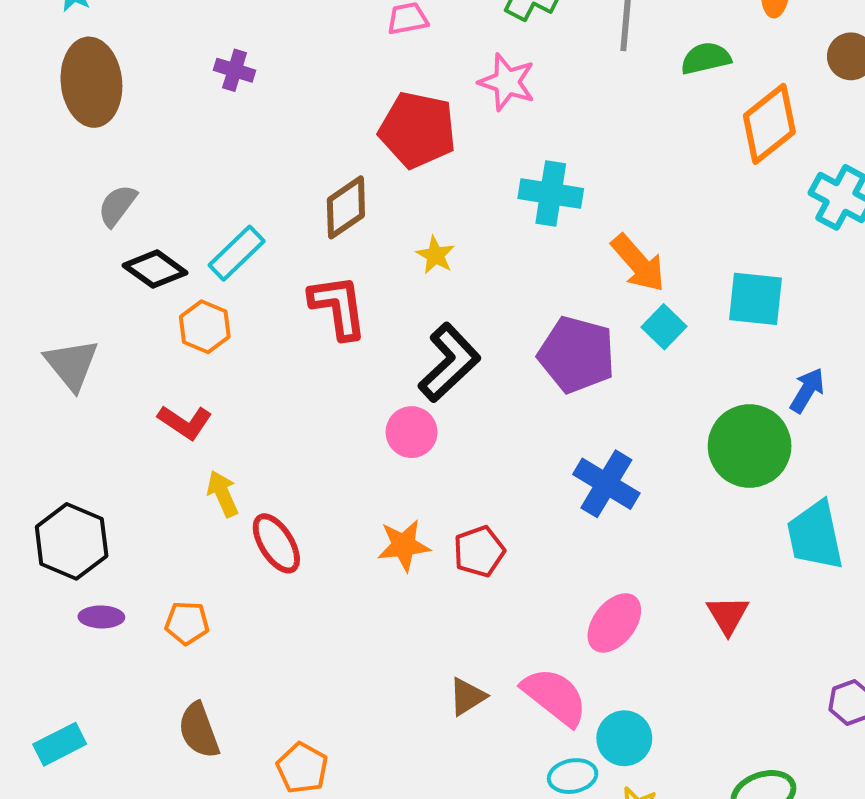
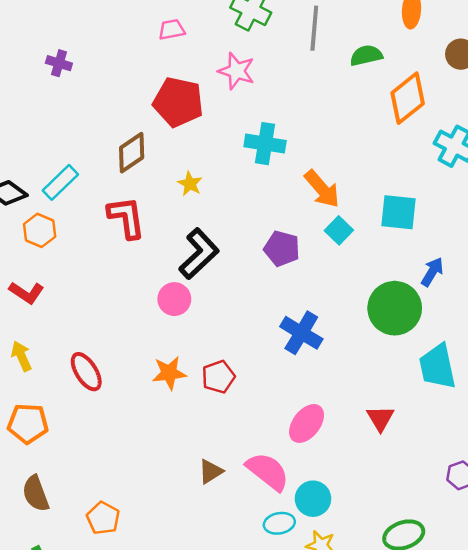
purple pentagon: (577, 355) -> (282, 249), size x0.7
yellow arrow: (223, 494) -> (21, 356), moved
orange pentagon: (187, 623) -> (28, 423), size x1.4

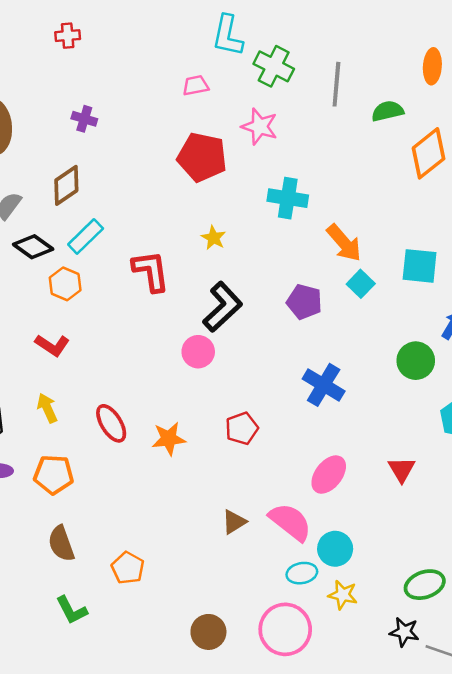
brown diamond: (132, 153) -> (66, 185), moved
green circle: (395, 308) -> (416, 361), size x0.7
orange star: (169, 373) -> (169, 439), moved

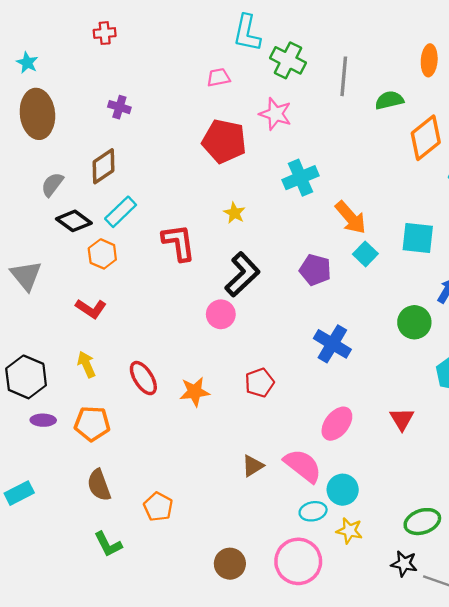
cyan cross: (288, 198) -> (300, 178), turned -32

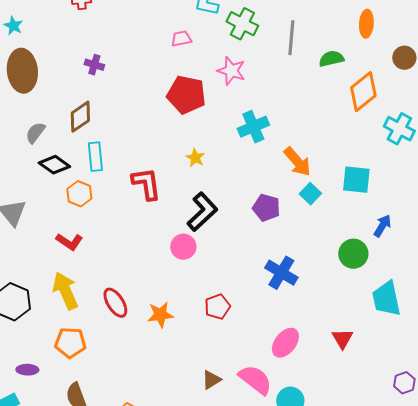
cyan rectangle: (121, 212) -> (95, 157), turned -52
yellow arrow: (86, 364) -> (65, 291), size x1.6
purple ellipse: (43, 420) -> (27, 370), moved

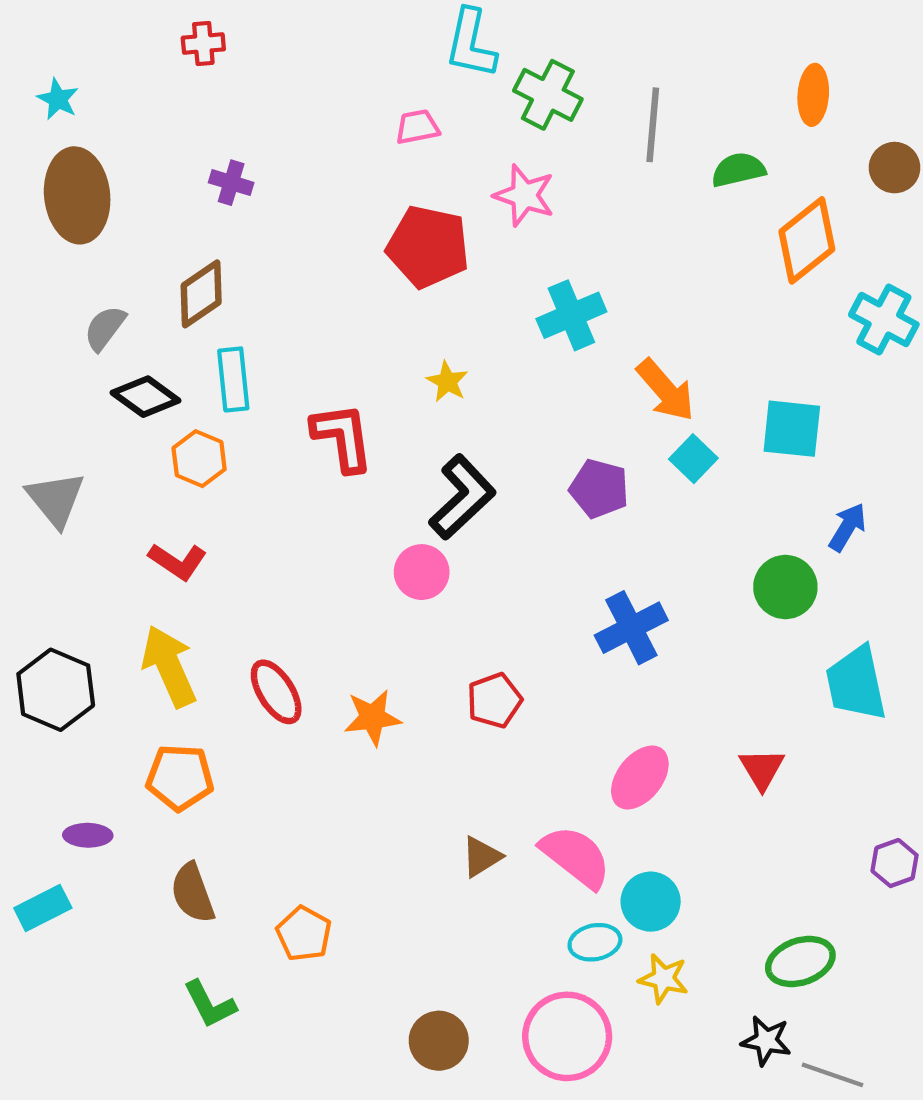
blue cross: (281, 273) -> (631, 628), turned 32

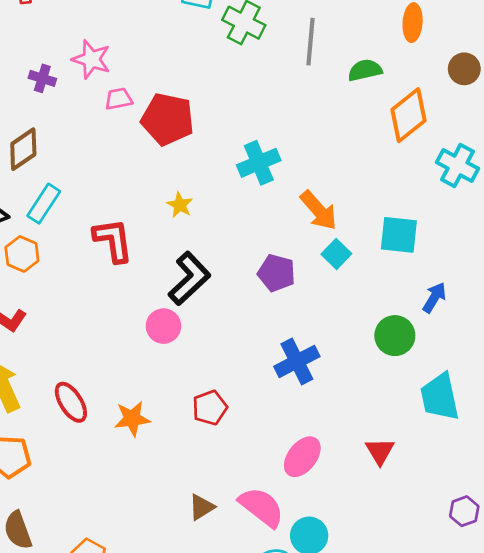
pink trapezoid: (417, 127) -> (119, 99), moved
pink star: (524, 195) -> (91, 59), moved
cyan rectangle: (233, 379) -> (44, 204), turned 39

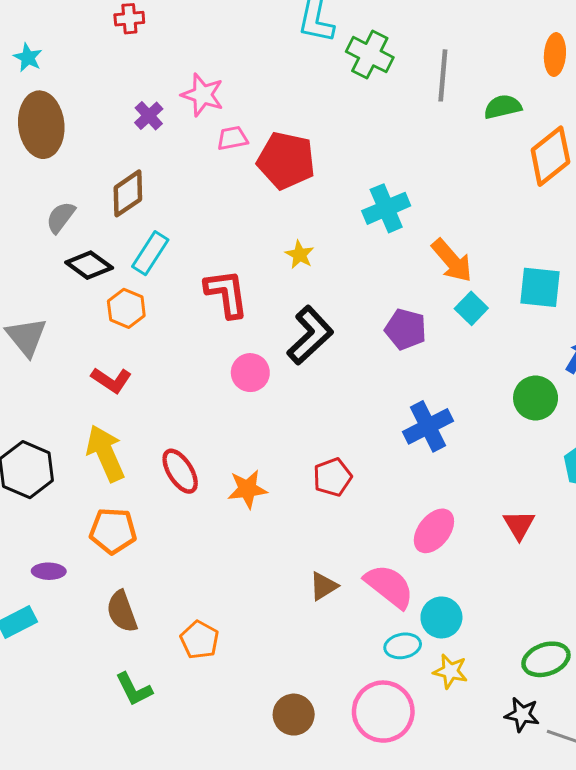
purple cross: (42, 78) -> (149, 116), turned 30
pink circle: (163, 326) -> (250, 373), moved

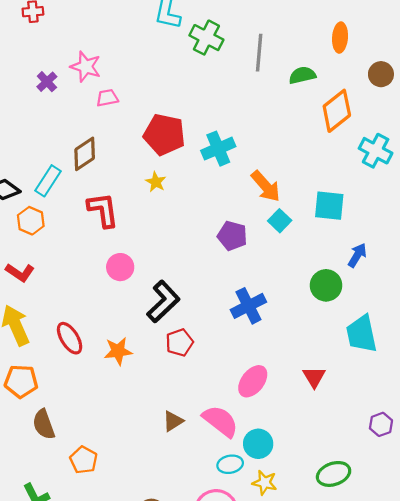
red pentagon: (286, 161) -> (164, 135), moved
brown diamond: (128, 193) -> (85, 154), moved
black L-shape: (310, 335) -> (163, 302), moved
brown semicircle: (122, 612) -> (44, 424), moved

